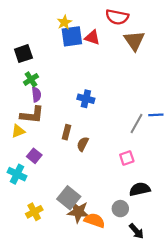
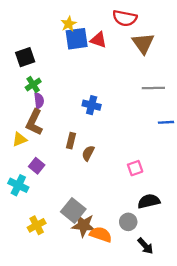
brown L-shape: (32, 115) -> (34, 122), turned 110
gray line: (136, 124) -> (153, 88), moved, turned 60

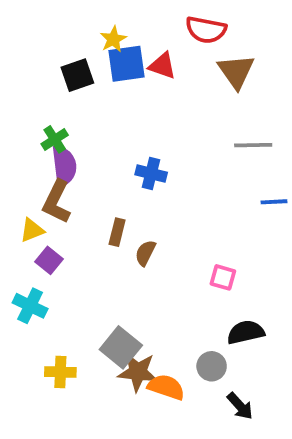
black square: (25, 57) -> (77, 75), moved
purple semicircle: (39, 101) -> (64, 166), size x1.5
purple square: (37, 166) -> (49, 260), moved
pink square: (135, 168) -> (223, 277), turned 35
yellow cross: (37, 225) -> (60, 372), turned 30

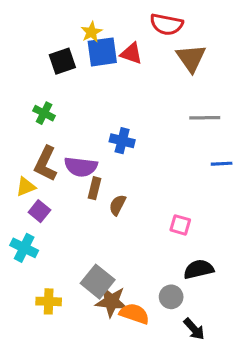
green cross: (55, 139) -> (44, 113), turned -30
purple semicircle: (64, 166) -> (81, 167), moved, turned 104

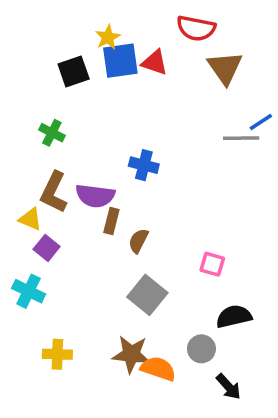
blue line: (222, 164) -> (261, 122), moved, turned -30
yellow triangle: (26, 187) -> (30, 219), turned 45
gray square: (98, 282) -> (147, 295), moved

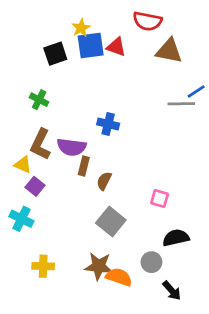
brown triangle: (225, 68) -> (169, 51), turned -44

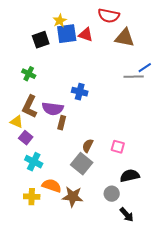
brown semicircle: (104, 181) -> (88, 146), moved
cyan cross: (21, 219) -> (34, 162), moved
orange semicircle: (119, 277) -> (52, 186), moved

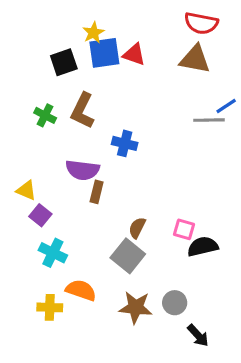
red semicircle: (109, 16) -> (201, 23), moved
brown L-shape: (30, 107) -> (83, 111), moved
black semicircle: (130, 176) -> (203, 247), moved
brown star: (73, 197) -> (136, 307), moved

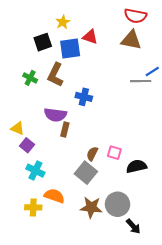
blue square: (104, 53) -> (70, 48), moved
pink square: (184, 229) -> (114, 153), moved
gray circle: (175, 303) -> (118, 204), size x1.5

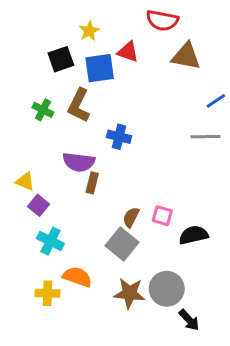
red semicircle: (135, 16) -> (162, 20), moved
gray line: (141, 81) -> (205, 137), moved

